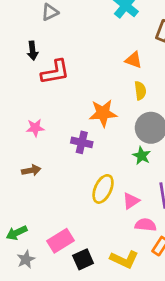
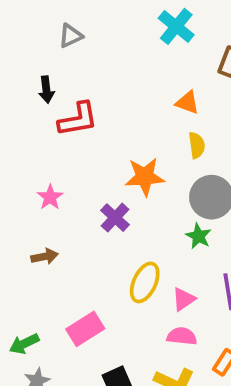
pink star: (35, 128) -> (50, 197), turned -30
purple cross: (82, 142) -> (115, 218), turned 30
pink semicircle: (146, 225) -> (182, 336), moved
pink rectangle: (60, 241) -> (85, 329), moved

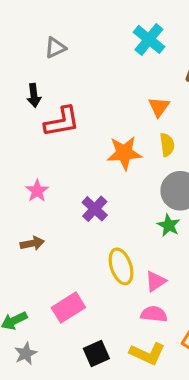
orange triangle: (187, 103) -> (159, 107), turned 45
orange star: (145, 177) -> (124, 153), moved
yellow ellipse: (145, 282) -> (121, 266), turned -44

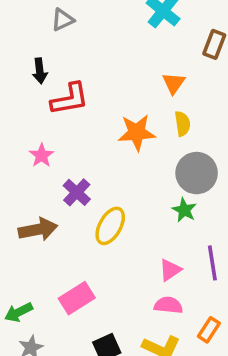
pink star: (37, 191) -> (42, 155), moved
purple cross: (95, 209) -> (77, 192), moved
brown arrow: (32, 243) -> (38, 229), size x1.5
yellow ellipse: (121, 266) -> (110, 226), moved, turned 48

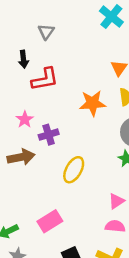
gray triangle: (63, 20) -> (46, 32), moved, turned -30
purple cross: (77, 192) -> (49, 135), moved, turned 30
brown arrow: (38, 229) -> (21, 157), moved

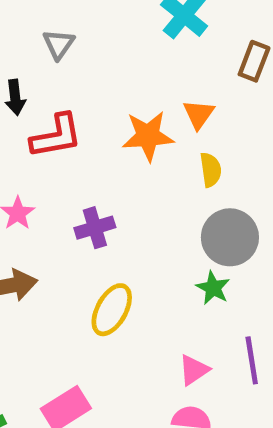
orange star: (93, 103) -> (148, 136), moved
purple cross: (49, 135) -> (95, 228), moved

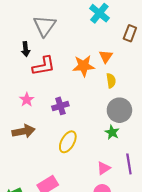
gray triangle: (59, 44) -> (45, 26), size x1.6

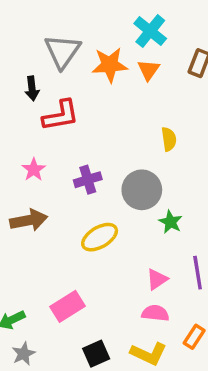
orange triangle: (106, 56) -> (149, 70), moved
orange star: (84, 66) -> (110, 65), moved
gray circle: (119, 110) -> (142, 190), moved
yellow ellipse: (68, 142) -> (100, 237), turned 30

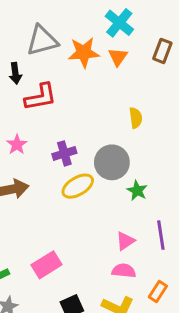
gray triangle: (62, 51) -> (42, 41), turned 40
yellow ellipse: (100, 237) -> (78, 186), moved

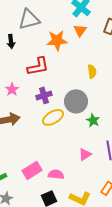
orange star: (84, 52) -> (57, 40), moved
red L-shape: (41, 97) -> (38, 66), moved
pink semicircle: (124, 271) -> (56, 174), moved

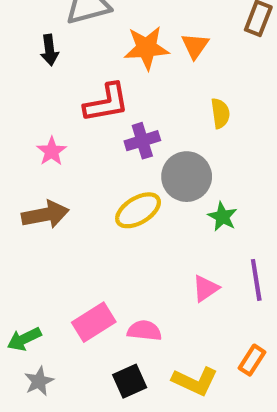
orange triangle: (80, 30) -> (195, 46), moved
purple cross: (44, 95) -> (142, 141), moved

